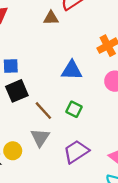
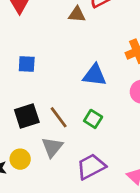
black square: (17, 91) -> (27, 116), moved

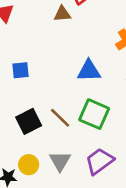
green square: (93, 119) -> (94, 114), size x1.6
gray triangle: (52, 147) -> (60, 161), moved

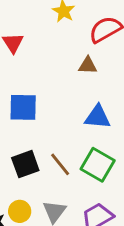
brown triangle: (62, 14) -> (88, 65), moved
blue square: (21, 70) -> (23, 107), size x1.5

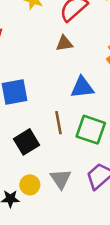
brown line: (60, 164) -> (59, 123), moved, turned 40

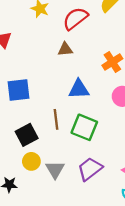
yellow circle: (30, 185) -> (31, 161), moved

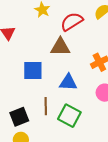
brown triangle: (65, 49) -> (60, 47), size x1.5
blue square: (18, 90) -> (33, 70), moved

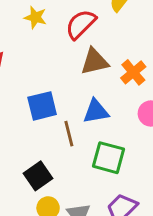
brown triangle: (60, 47) -> (95, 61), moved
brown line: (46, 106) -> (69, 134), moved

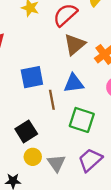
brown triangle: (95, 61) -> (75, 44), turned -30

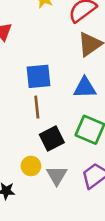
brown line: (52, 100) -> (37, 107), moved
black square: (26, 131) -> (52, 139), moved

